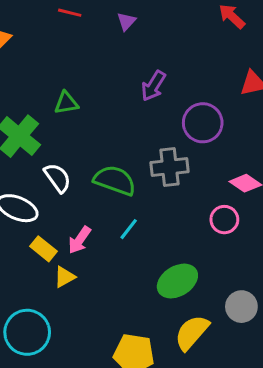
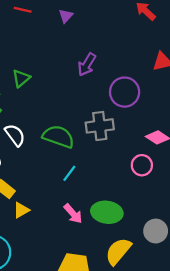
green triangle: (66, 103) -> (21, 78), turned -30
pink arrow: (80, 240) -> (73, 214), moved, turned -75
green ellipse: (177, 281) -> (107, 212), turned 40

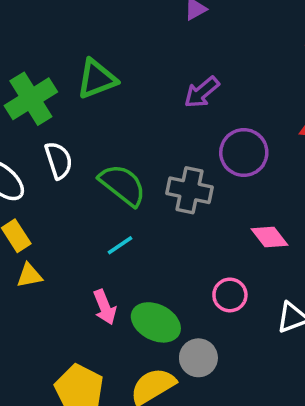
green triangle: (21, 78) -> (97, 79), size x1.4
pink circle: (142, 165) -> (230, 295), moved
gray circle: (156, 231) -> (198, 358), moved

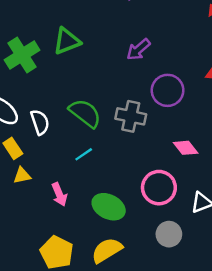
white semicircle: (59, 160) -> (40, 122), moved
pink circle: (230, 295) -> (159, 188), size x1.5
pink arrow: (105, 307) -> (59, 194), moved
gray circle: (198, 358) -> (169, 234), moved

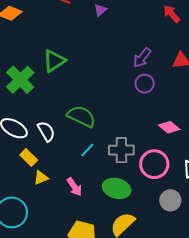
purple arrow: (138, 49) -> (142, 58), moved
purple circle: (168, 90) -> (145, 84), size x0.7
gray cross: (131, 116) -> (121, 150), moved

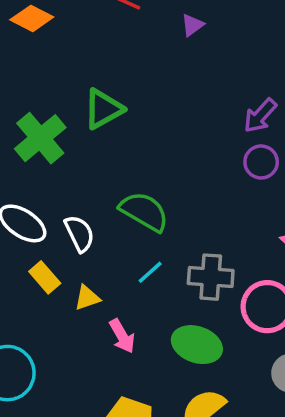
yellow triangle: (41, 178) -> (87, 298), moved

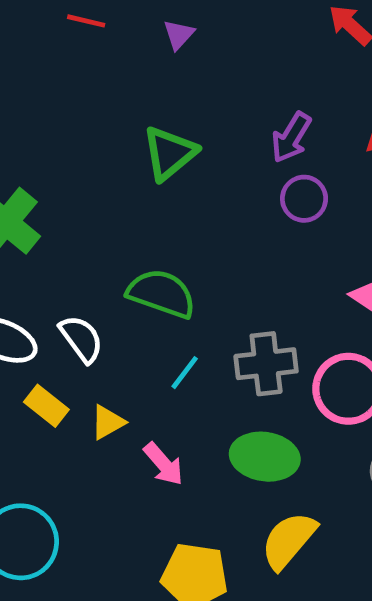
green triangle: (103, 109) -> (169, 153), moved

